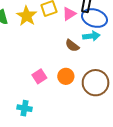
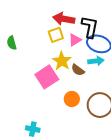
yellow star: (27, 16) -> (62, 61), moved
pink square: (39, 76) -> (47, 77), moved, size x1.6

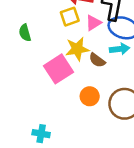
green semicircle: (12, 43) -> (25, 33), moved
yellow star: (62, 61) -> (77, 49), turned 30

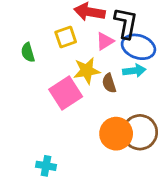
yellow square: (70, 17) -> (66, 37), moved
brown semicircle: (97, 60) -> (109, 83), turned 35
orange circle: (90, 96) -> (116, 134), moved, size x1.5

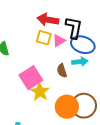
yellow square: (66, 37) -> (44, 38), moved, turned 35
yellow star: (87, 71) -> (40, 92), moved, turned -30

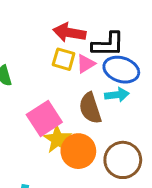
black L-shape: (74, 28) -> (108, 44), turned 80
brown semicircle: (62, 71) -> (90, 108), size x1.5
orange circle: (67, 107) -> (78, 151), moved

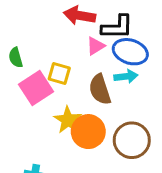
yellow square: (64, 59) -> (59, 73), moved
pink square: (44, 118) -> (36, 88), moved

